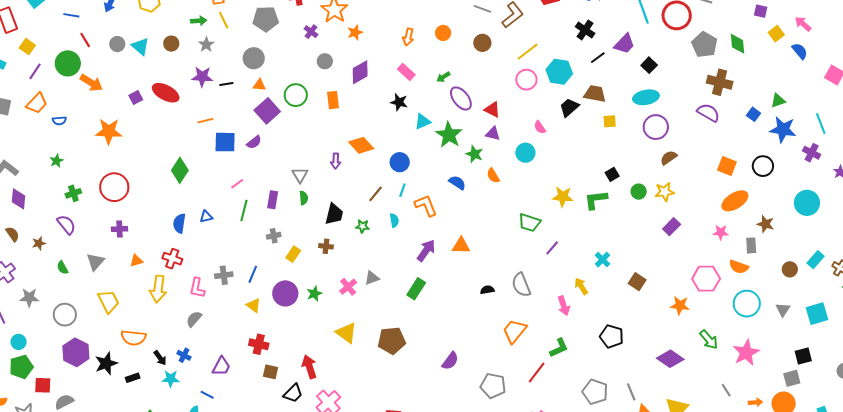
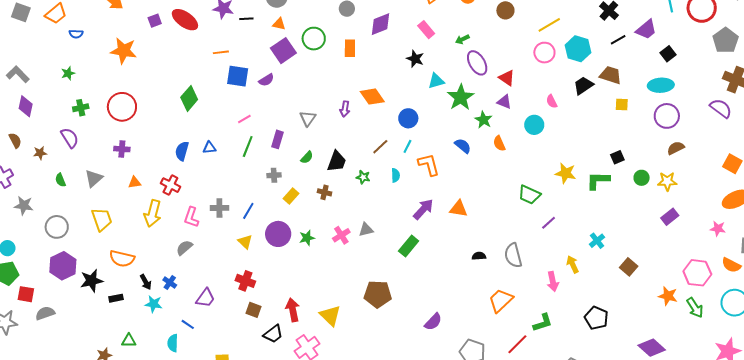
green semicircle: (304, 198) -> (307, 157), moved, turned 40
yellow triangle: (346, 333) -> (330, 316), moved
green arrow: (709, 340) -> (695, 308), moved

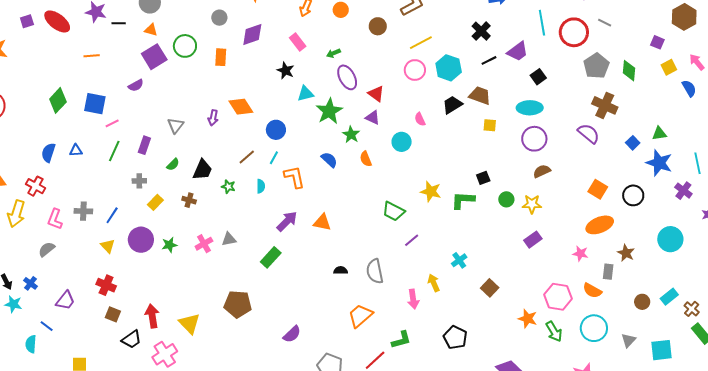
blue square: (238, 76) -> (95, 104), moved

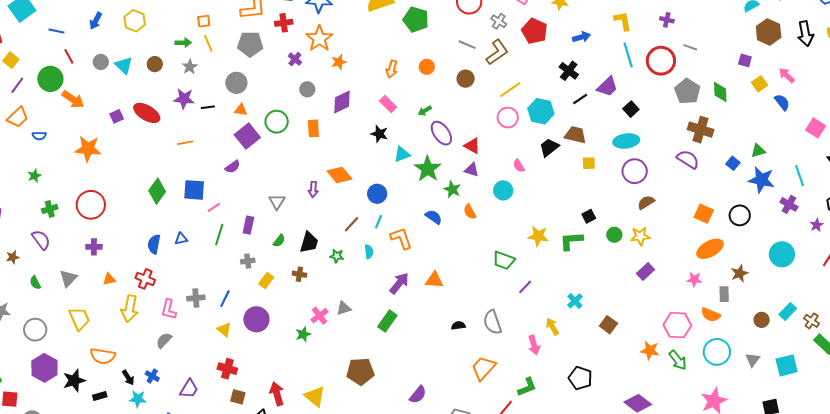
green star: (169, 245) -> (303, 334), moved
brown star: (626, 253) -> (740, 273), turned 30

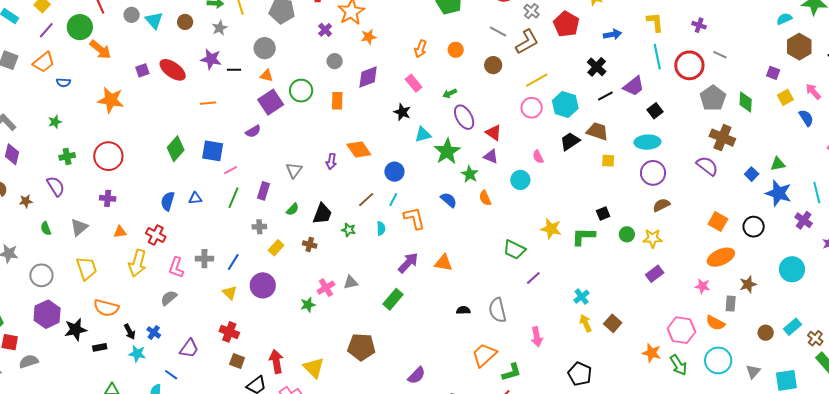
yellow arrow: (552, 326) -> (586, 323), moved
green L-shape: (527, 387) -> (512, 372), moved

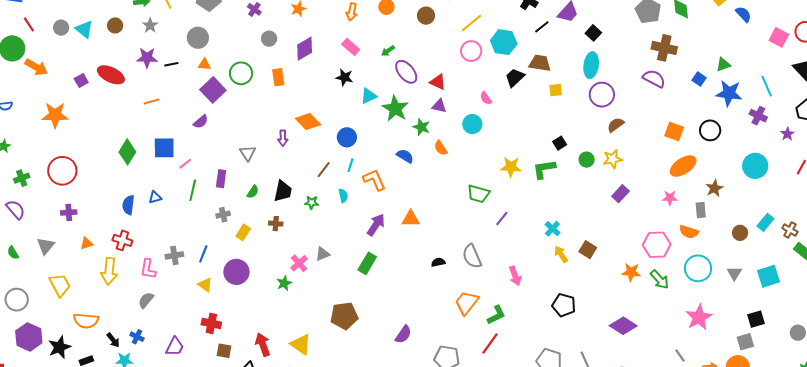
cyan ellipse: (647, 142) -> (591, 65), turned -70

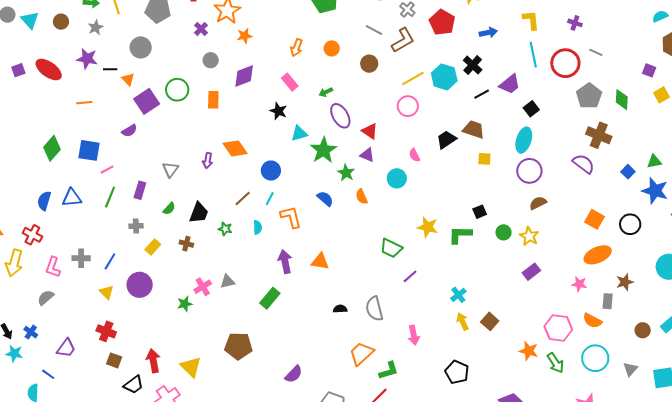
cyan hexagon: (504, 42) -> (444, 77), moved
orange triangle: (204, 64) -> (128, 79), moved, turned 32
yellow star: (613, 159) -> (529, 236), turned 30
blue triangle: (155, 197) -> (72, 198), size x1.5
purple arrow: (376, 225) -> (285, 262), turned -55

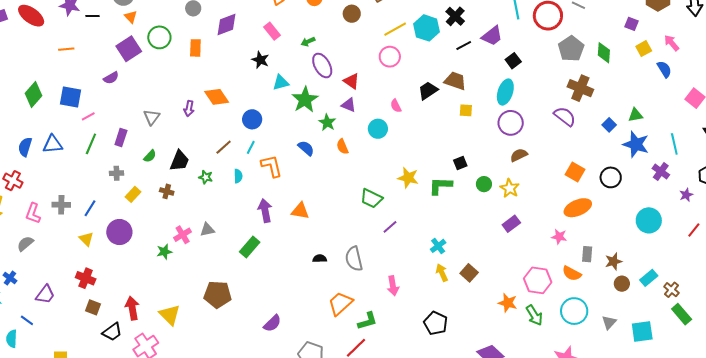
orange triangle: (128, 79) -> (131, 17), moved
brown star: (625, 282) -> (613, 261), moved

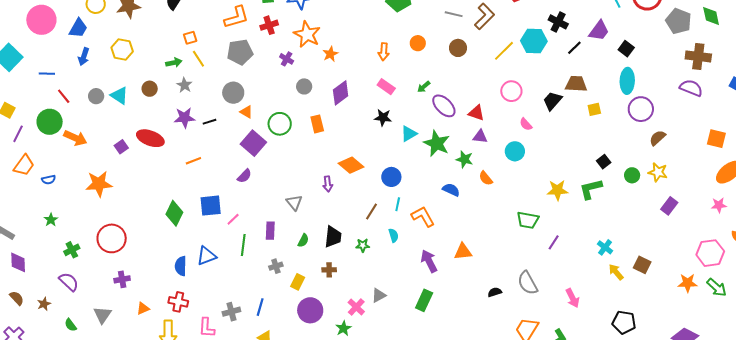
pink circle: (390, 57) -> (511, 91), moved
purple circle: (119, 232) -> (310, 310), moved

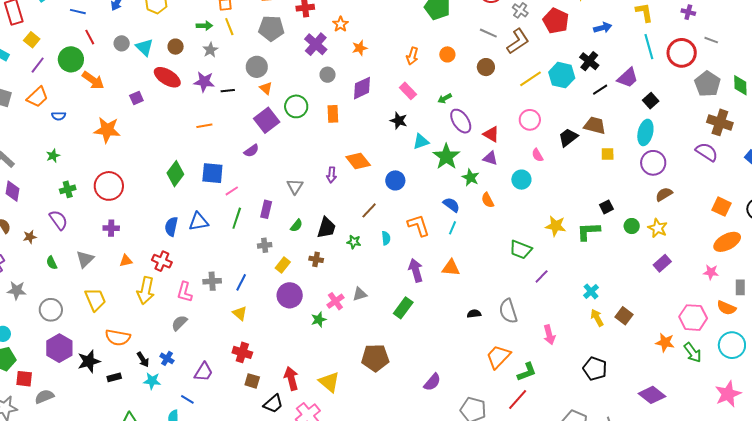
orange star: (307, 34) -> (341, 24), size x0.6
purple cross: (287, 59) -> (316, 44), size x1.6
red ellipse: (150, 138) -> (167, 77), moved
cyan line: (398, 204) -> (452, 228), moved

